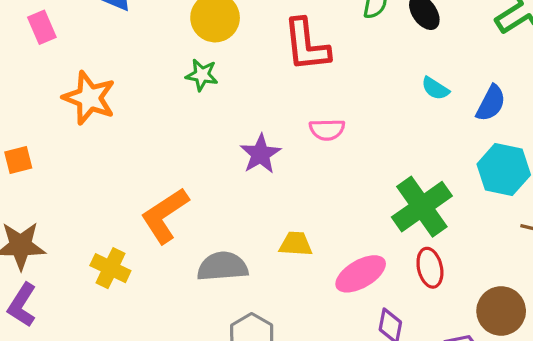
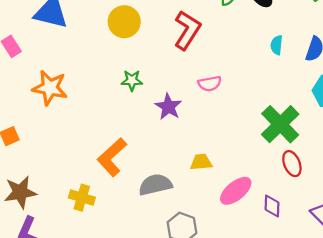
red L-shape: (306, 45) -> (187, 30), turned -132
green star: (202, 75) -> (132, 80), moved
cyan semicircle: (435, 88) -> (277, 45), turned 72
pink ellipse: (361, 274) -> (236, 191), moved

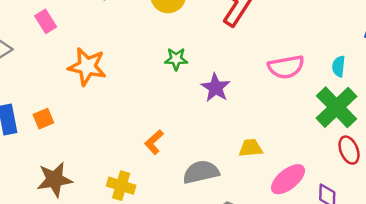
cyan semicircle: (277, 45) -> (339, 66), moved
pink semicircle: (210, 84) -> (286, 67), moved, size x1.4
orange L-shape: (112, 157) -> (154, 142), size x0.6

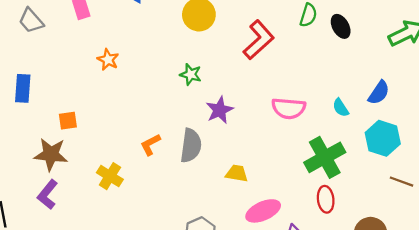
cyan semicircle: (339, 66) -> (341, 108), moved, turned -54
orange star: (87, 67) -> (108, 60), size x0.6
orange square: (43, 119) -> (68, 121), moved
gray semicircle: (201, 172) -> (191, 146), moved, turned 96

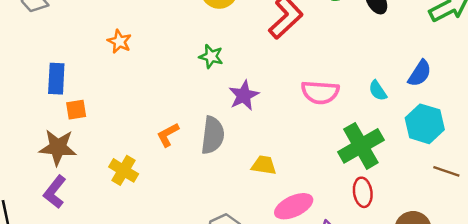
blue rectangle: (23, 88) -> (56, 79), moved

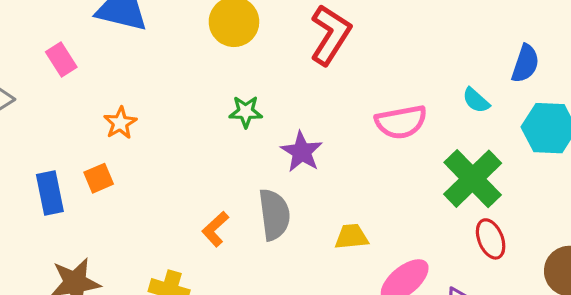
orange star: (119, 41) -> (120, 123), turned 30
orange square: (76, 110) -> (99, 178), moved

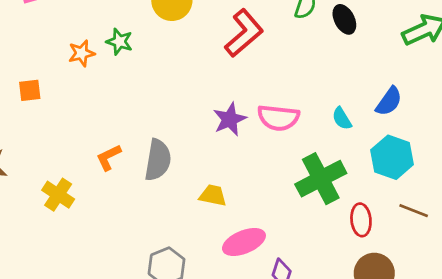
green star: (246, 112) -> (119, 42), moved
orange star: (120, 123) -> (82, 53), moved
purple star: (302, 152) -> (230, 119), moved
red ellipse: (491, 239) -> (361, 220), moved

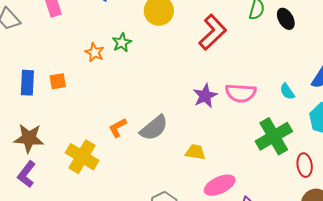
green star: (119, 42) -> (122, 43), turned 30
orange star: (82, 53) -> (94, 52), turned -30
gray semicircle: (158, 160) -> (154, 128), turned 44
yellow cross: (58, 195) -> (82, 157), size x1.4

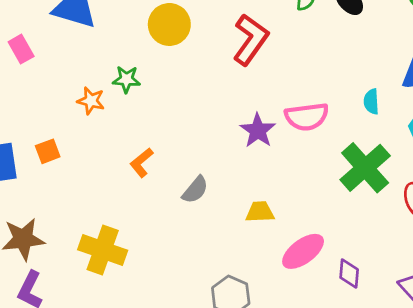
green star: (122, 43) -> (126, 79), turned -30
cyan semicircle: (287, 91) -> (371, 102), turned 42
orange L-shape: (118, 128) -> (142, 163), moved
gray semicircle: (154, 128) -> (195, 190), size x0.7

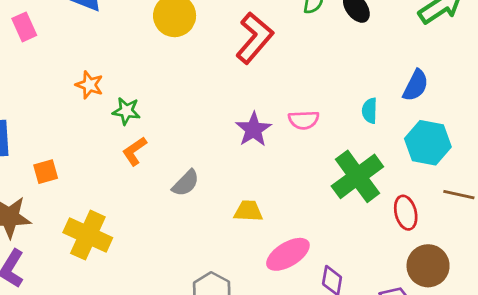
green star: (126, 79) -> (126, 111), moved
pink semicircle: (307, 117) -> (304, 120), size x0.7
orange square: (48, 151) -> (46, 172), moved

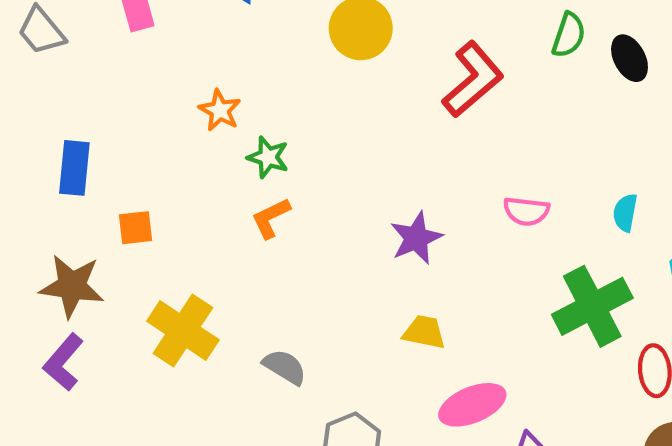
purple star: (253, 129) -> (416, 238), moved
gray semicircle: (186, 183) -> (285, 367), moved, turned -112

